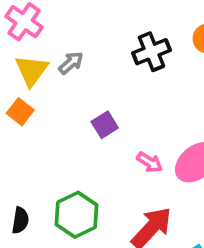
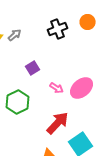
green hexagon: (77, 215) -> (18, 102), moved

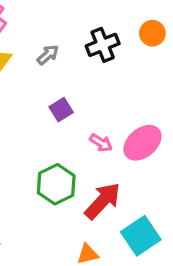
gray arrow: (15, 35) -> (48, 55), moved
green hexagon: (18, 102) -> (56, 184), moved

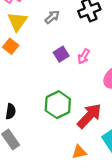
pink arrow: (101, 143) -> (84, 56), moved, turned 88

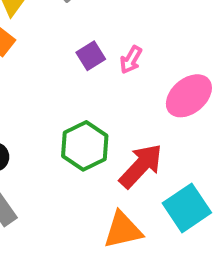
orange triangle: (79, 152) -> (123, 230), size x1.5

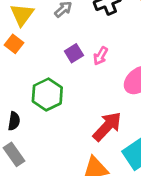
green hexagon: (85, 146) -> (47, 94), moved

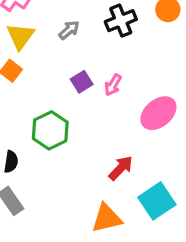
red arrow: (107, 126) -> (121, 168), size x0.7

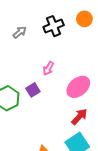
purple square: (82, 82) -> (33, 90), moved
red arrow: (121, 168) -> (79, 117), moved

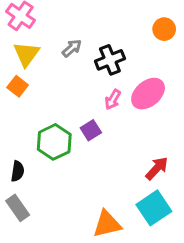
black cross: (54, 26) -> (110, 60), moved
pink ellipse: (78, 87) -> (148, 94), moved

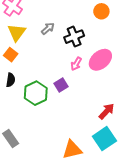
orange circle: (164, 29) -> (101, 11), moved
black semicircle: (18, 171) -> (11, 80), moved

